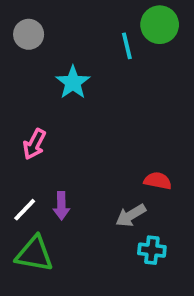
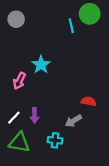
cyan star: (73, 82) -> (41, 65), moved
cyan cross: (152, 250) -> (55, 140), moved

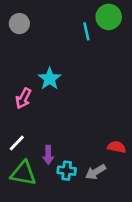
red semicircle: (89, 101) -> (117, 147), moved
purple arrow: (34, 115) -> (48, 155), moved
gray arrow: (73, 121) -> (96, 172), moved

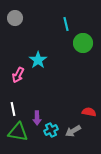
green circle: (109, 17) -> (83, 43), moved
white line: (17, 143) -> (13, 109), turned -56
cyan cross: (67, 171) -> (51, 130), turned -32

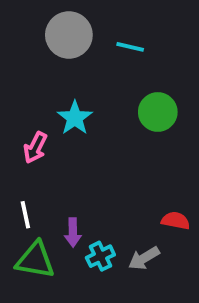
gray circle: (15, 18) -> (69, 35), moved, size x1.5
cyan line: (66, 24) -> (130, 47), turned -64
green circle: (83, 43) -> (158, 112), moved

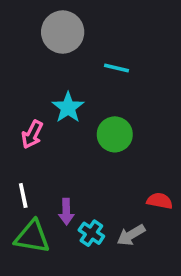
cyan line: (130, 47) -> (117, 68), moved
green circle: (158, 112) -> (115, 134), moved
cyan cross: (100, 256) -> (91, 233), turned -30

